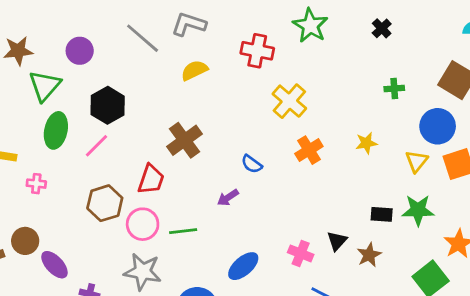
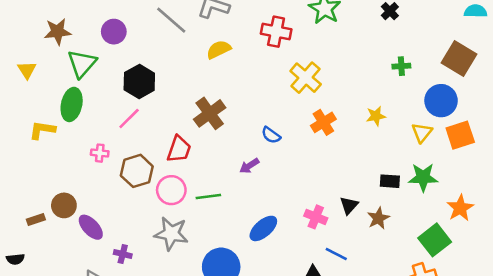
green ellipse: (56, 130) -> (72, 104), moved
pink cross: (36, 184) -> (100, 153), moved

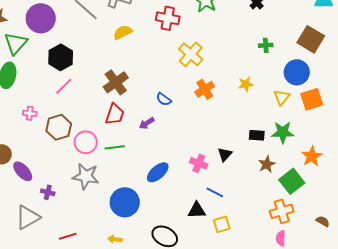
purple circle: (114, 32) -> (41, 18), size x1.5
pink line: (129, 119) -> (64, 86), moved
red trapezoid: (179, 149) -> (115, 114), moved
brown star: (378, 218) -> (267, 164), moved

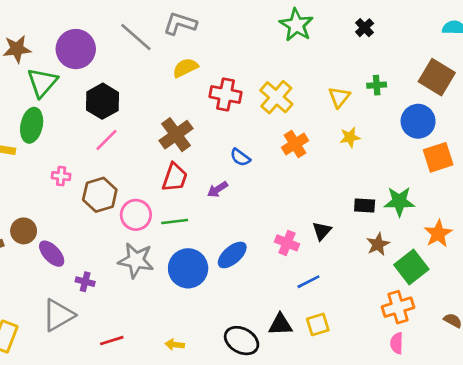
red cross: (168, 18) -> (225, 94), moved
yellow triangle: (282, 97) -> (339, 97), moved
blue line: (215, 192) -> (308, 282), turned -54
blue circle: (125, 202) -> (188, 268), moved
black triangle: (197, 210) -> (280, 324), moved

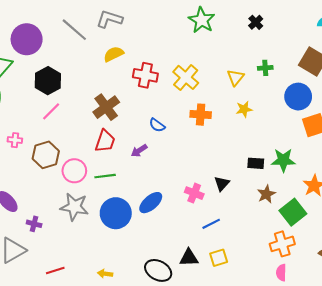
orange cross: (295, 144) -> (201, 115), turned 36

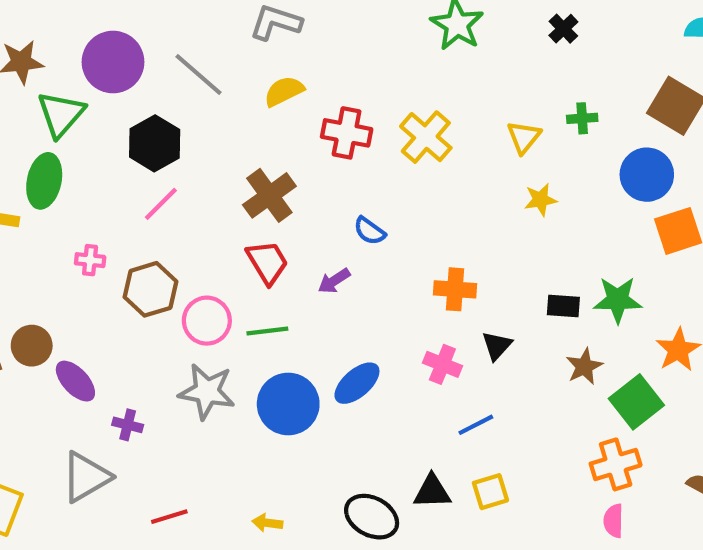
gray line: (74, 30) -> (199, 75), moved
orange cross: (201, 115) -> (455, 289), moved
red trapezoid: (105, 141) -> (267, 262), turned -50

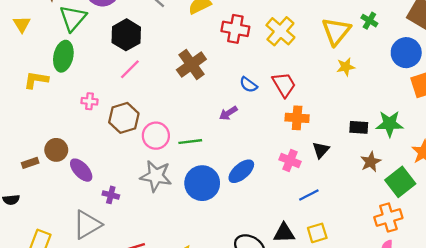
green cross: (582, 118) -> (369, 21), turned 35
yellow triangle: (524, 137) -> (336, 31), size x1.5
red trapezoid: (267, 262) -> (284, 85), moved

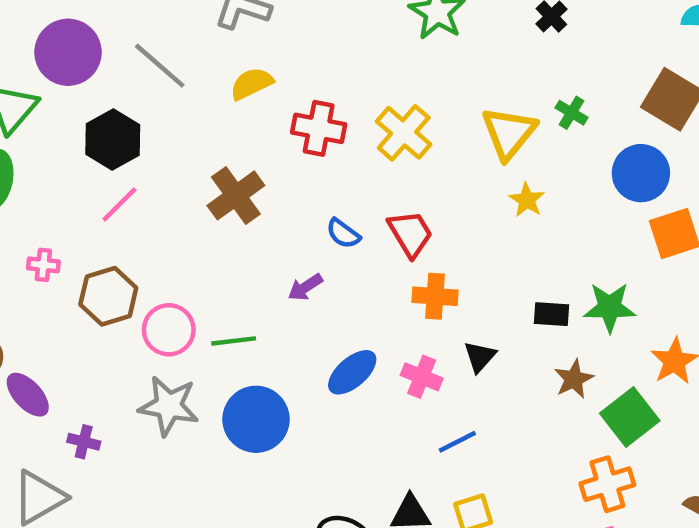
yellow star: (346, 67) -> (527, 200), turned -30
blue ellipse: (241, 171) -> (352, 372), moved

